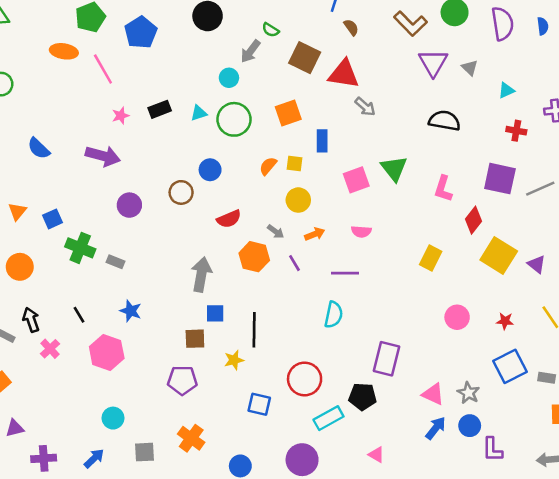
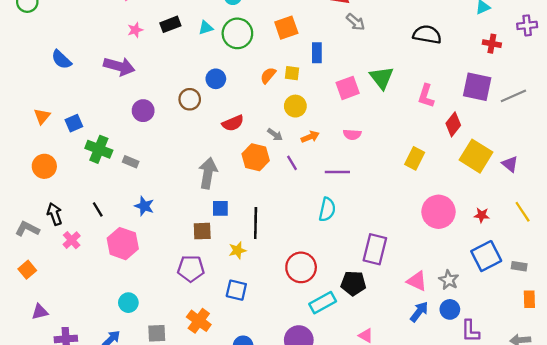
pink circle: (457, 317) -> (438, 212), size x1.5
blue square: (259, 404) -> (236, 290), moved

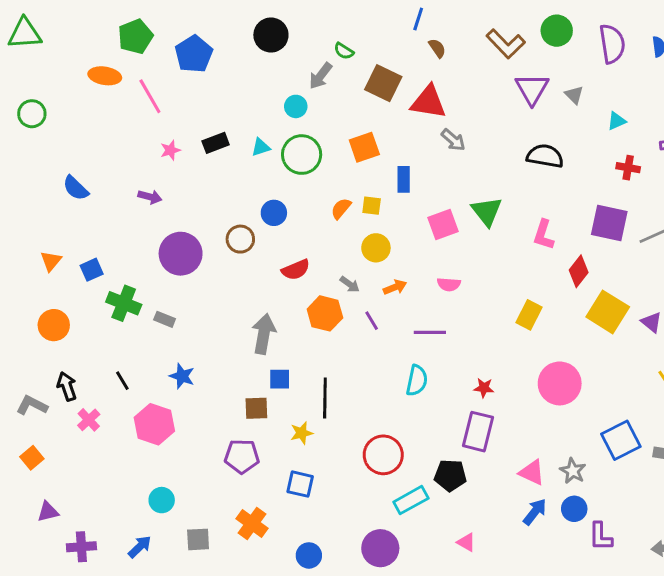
purple arrow: (119, 66) -> (150, 197), size x0.6
purple circle: (143, 111) -> (181, 254), size x1.5
red star: (482, 215) -> (484, 388), moved

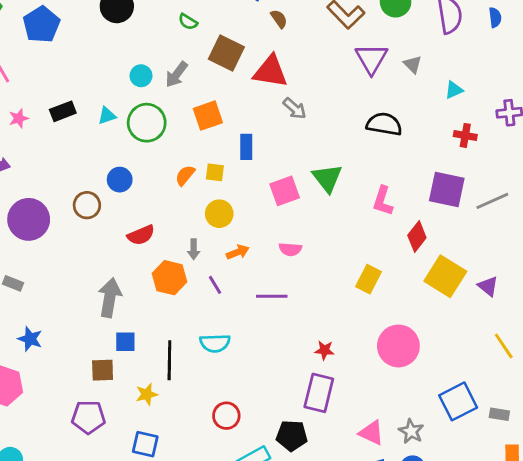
gray arrow: (321, 76) -> (177, 74), moved
gray arrow: (350, 284) -> (194, 249), turned 54
cyan semicircle: (417, 381) -> (215, 343), moved, turned 76
red circle: (383, 455) -> (226, 416), size x0.7

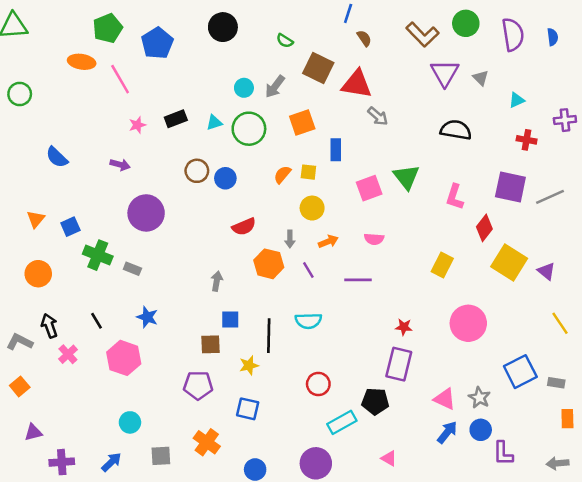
brown circle: (87, 205) -> (197, 171), moved
gray arrow: (110, 298) -> (217, 281), size x0.6

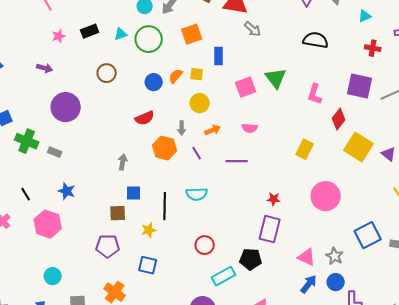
blue circle: (225, 178) -> (154, 82), moved

